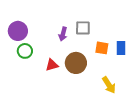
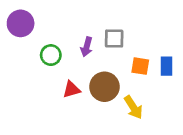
purple circle: (18, 31) -> (21, 23), moved
green circle: (25, 51) -> (51, 55), moved
yellow arrow: (109, 85) -> (133, 107), moved

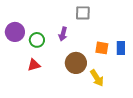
purple circle: (21, 23) -> (15, 32), moved
gray square: (114, 39) -> (83, 13), moved
red triangle: (71, 89) -> (34, 65), moved

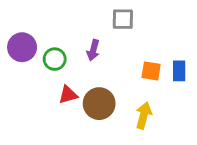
brown circle: (76, 63) -> (99, 104), moved
red triangle: (34, 65) -> (68, 95), moved
yellow arrow: (97, 78) -> (144, 115), turned -132

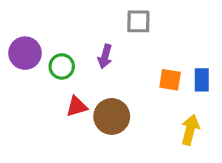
yellow arrow: (144, 115) -> (190, 130), moved

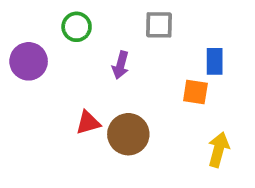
green circle: (62, 66) -> (77, 27), moved
blue rectangle: (202, 80) -> (215, 61), moved

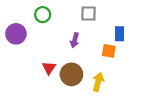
purple arrow: (121, 65) -> (75, 40), moved
red triangle: (88, 123) -> (49, 68), turned -40
yellow arrow: (218, 150) -> (98, 82), moved

